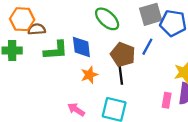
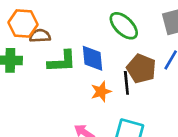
black line: (121, 75) -> (126, 83), moved

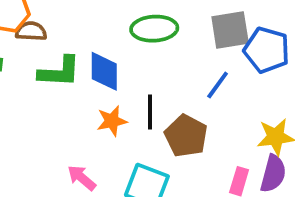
green ellipse: (124, 26) -> (154, 29), turned -52
brown pentagon: (141, 69) -> (186, 136), moved

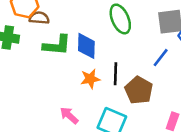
green ellipse: (154, 29) -> (120, 19), turned 68

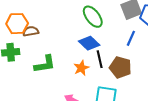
green L-shape: (57, 45) -> (45, 64), moved
blue diamond: (86, 46) -> (89, 43), moved, turned -35

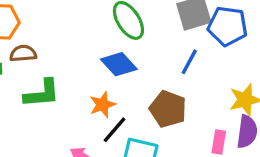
brown semicircle: (31, 31) -> (23, 53), moved
black line: (100, 59) -> (114, 130), moved, turned 48

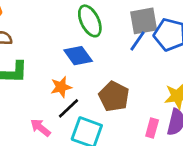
blue line: (189, 62) -> (137, 41), moved

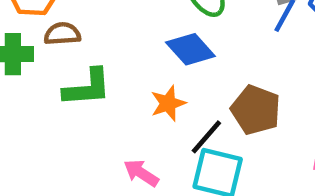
black line: (69, 108) -> (206, 137), moved

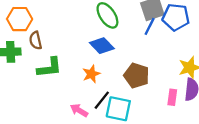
brown semicircle: (62, 34) -> (36, 40), turned -96
black line: (206, 137) -> (102, 100), moved

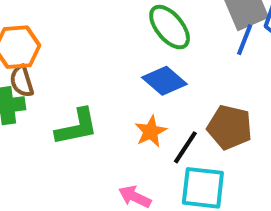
brown semicircle: (36, 40) -> (22, 81), moved
black line: (102, 100) -> (185, 147), moved

